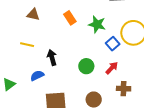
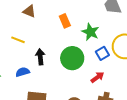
green circle: (86, 66) -> (72, 58), moved, size x1.5

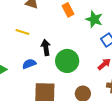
green circle: (72, 58) -> (67, 61), moved

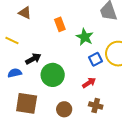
black arrow: (46, 47) -> (33, 59), turned 63

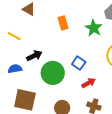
green star: (85, 37) -> (94, 28), moved
blue square: (95, 59) -> (79, 63), moved, turned -32

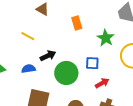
green star: (94, 28) -> (106, 38), moved
blue square: (79, 63) -> (92, 63), turned -32

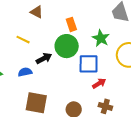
blue square: (92, 63) -> (89, 64), size x1.5
green circle: (66, 73) -> (67, 46), moved

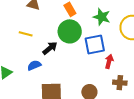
red arrow: (99, 83) -> (109, 61), turned -32

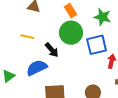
black arrow: (50, 48) -> (52, 50), turned 91
blue semicircle: (34, 65) -> (37, 68), size x1.5

